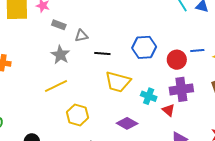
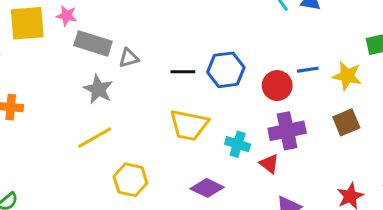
gray rectangle: (59, 25) -> (93, 43), size x1.6
black line: (102, 54) -> (183, 72), moved

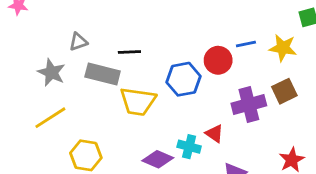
gray rectangle: (93, 43) -> (103, 74), moved
blue hexagon: (226, 70) -> (183, 79), moved
purple cross: (287, 131) -> (249, 105), moved
cyan cross: (238, 144) -> (189, 147), moved

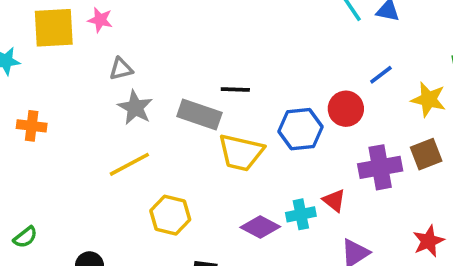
gray triangle: (78, 42) -> (121, 69), moved
blue line: (246, 44) -> (381, 75), moved, turned -30
cyan cross: (189, 147) -> (301, 214), turned -30

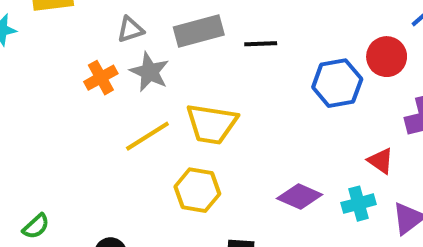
gray rectangle: (199, 115) -> (199, 31), moved, turned -30
orange cross: (32, 126) -> (101, 78), moved, turned -32
yellow trapezoid: (241, 153) -> (212, 124), moved
cyan cross: (301, 214) -> (359, 204), moved

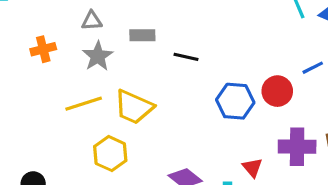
gray rectangle: (199, 31) -> (142, 35), size x0.7
orange cross: (101, 78) -> (43, 49), moved

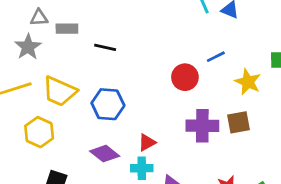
gray triangle: (92, 21) -> (39, 18), moved
blue hexagon: (235, 101) -> (108, 104), moved
red triangle: (252, 167) -> (147, 142), moved, turned 42

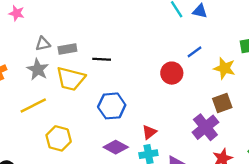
yellow trapezoid: (60, 91) -> (71, 79), moved
purple cross: (202, 126) -> (205, 127), moved, turned -30

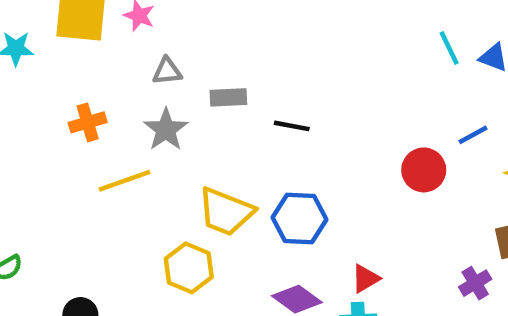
gray triangle: (43, 44) -> (167, 71), moved
yellow trapezoid: (71, 79) -> (226, 212), moved
yellow line: (33, 106) -> (124, 181), moved
purple cross: (205, 127) -> (475, 283), size x0.6

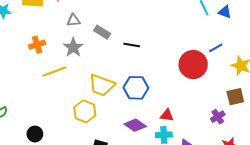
gray rectangle: (228, 97) -> (102, 32), turned 35
red circle: (424, 170) -> (193, 65), size x1.4
red triangle: (365, 279) -> (167, 115), turned 40

